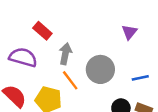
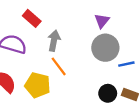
purple triangle: (129, 32) -> (102, 21), moved
gray circle: (100, 69) -> (105, 48), moved

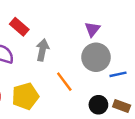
orange line: (59, 66) -> (64, 82), moved
yellow pentagon: (38, 85) -> (25, 96), turned -30

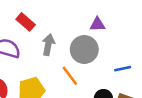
purple triangle: (92, 29) -> (97, 24), turned 49
gray circle: (96, 57) -> (84, 49), moved

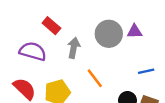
purple triangle: (97, 24) -> (135, 31), moved
gray circle: (84, 49) -> (109, 34), moved

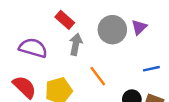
red rectangle: (51, 26) -> (65, 20), moved
purple triangle: (135, 31) -> (139, 27), turned -42

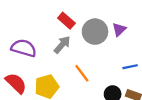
red rectangle: (65, 20) -> (66, 21), moved
gray arrow: (76, 44) -> (62, 45), turned 30

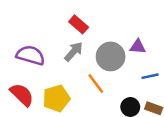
purple triangle: (119, 29) -> (138, 47), moved, turned 48
gray circle: (95, 32) -> (111, 56), moved

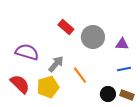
purple triangle: (138, 47) -> (122, 44), moved
gray arrow: (74, 52) -> (56, 64), moved
gray circle: (111, 56) -> (93, 37), moved

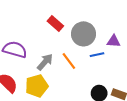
blue line: (124, 69) -> (97, 55), moved
orange line: (80, 75) -> (69, 61), moved

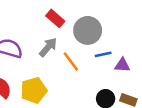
purple triangle: (114, 41) -> (122, 65), moved
gray arrow: (45, 62) -> (48, 47), moved

